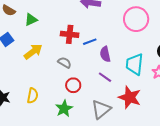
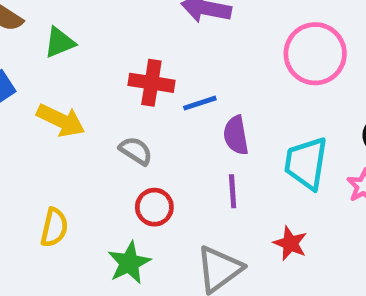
yellow arrow: (33, 52) -> (61, 120), turned 60
purple line: (105, 77) -> (233, 191), turned 48
red star: (130, 97) -> (290, 243), size x0.6

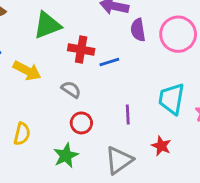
green triangle: (60, 42) -> (47, 25), moved, size x1.5
purple semicircle: (236, 135) -> (138, 30), moved

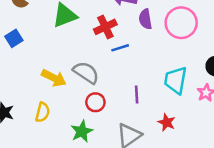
red cross: (81, 50) -> (105, 27), moved, turned -35
yellow arrow: (27, 71) -> (54, 78), moved
gray semicircle: (71, 89) -> (86, 72), size x1.5

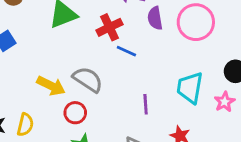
blue line: (120, 48) -> (126, 51), turned 42
red circle: (95, 102) -> (75, 113), moved
yellow semicircle: (43, 112) -> (25, 125), moved

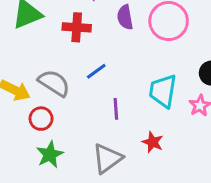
red cross: (109, 27) -> (77, 27), turned 30
blue line: (126, 51) -> (96, 71), moved, turned -60

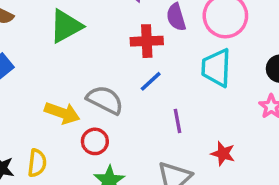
red cross: (77, 27) -> (147, 41), moved
cyan trapezoid: (163, 91) -> (216, 68), moved

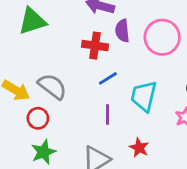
cyan trapezoid: (216, 68) -> (144, 96), moved
blue line: (151, 81) -> (108, 78), moved

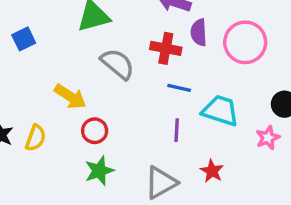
blue line: (108, 78) -> (179, 88), turned 42
gray semicircle: (52, 86) -> (118, 64), moved
cyan trapezoid: (144, 96) -> (220, 111), turned 92

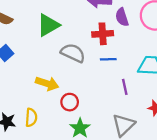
blue line: (179, 88) -> (108, 59), moved

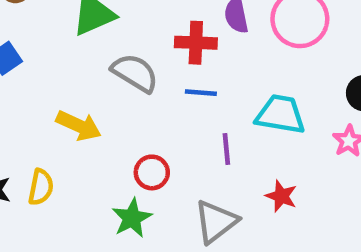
red circle: (70, 102) -> (152, 172), moved

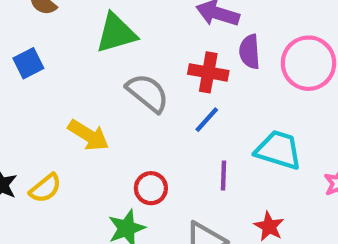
blue line: (201, 93) -> (207, 120), turned -60
yellow semicircle: (41, 187) -> (45, 188), turned 32

